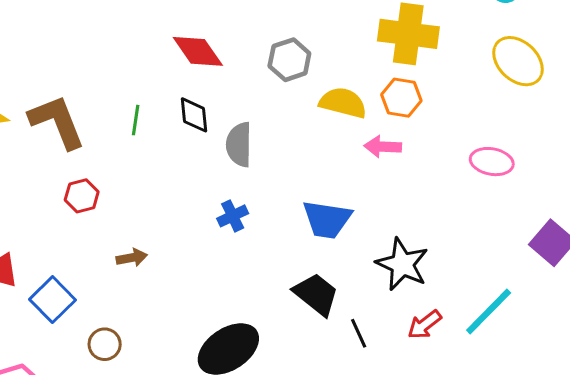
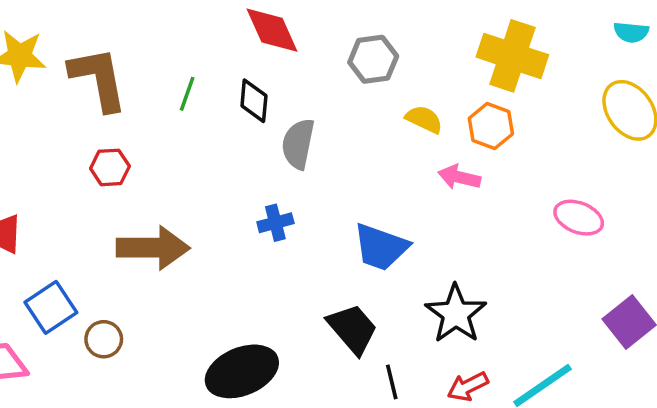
yellow semicircle: (343, 103) -> (424, 119), size x0.7
brown arrow: (132, 258) -> (153, 248), size x2.0
blue square: (52, 300) -> (51, 307), moved

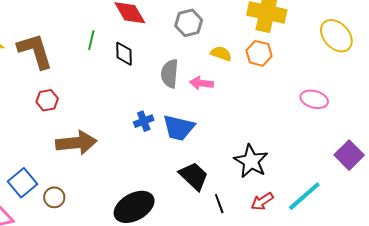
green line: (187, 94) -> (91, 40), moved
gray semicircle: (298, 144) -> (170, 74), moved
pink arrow: (459, 177) -> (201, 83), moved
blue trapezoid: (381, 247) -> (179, 128), moved

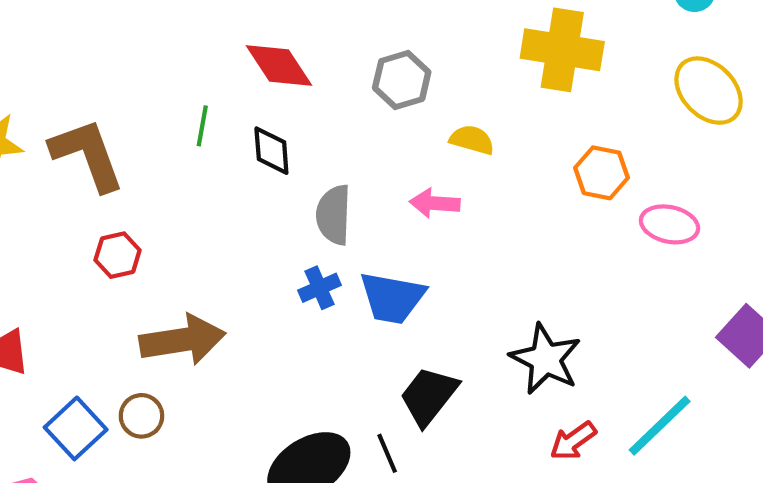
orange hexagon: (259, 53) -> (601, 173), moved
gray semicircle: (170, 74) -> (334, 215), moved
black trapezoid: (194, 176) -> (429, 396), turned -92
brown circle: (54, 197) -> (141, 416), moved
black line: (219, 204) -> (387, 453), moved

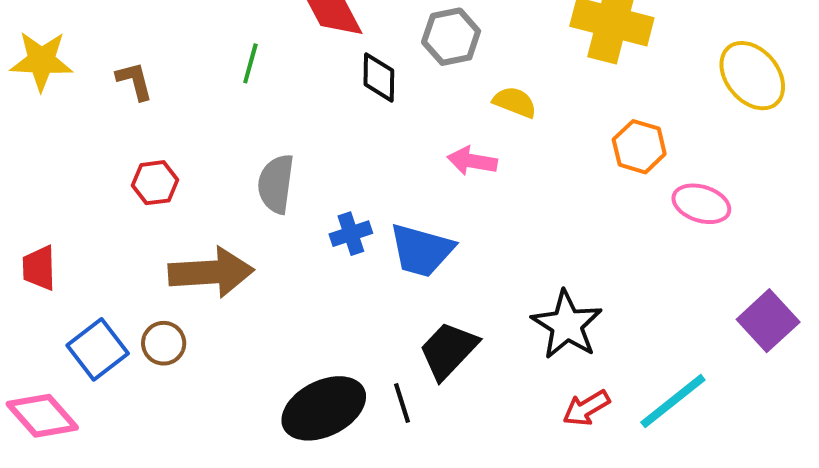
black diamond: (271, 151) -> (379, 77), moved
brown L-shape: (87, 155) -> (135, 81), size x0.5
gray semicircle: (334, 215) -> (276, 184), moved

